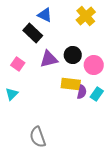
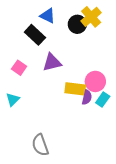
black circle: (73, 55) -> (77, 24), moved
pink circle: (94, 65) -> (95, 81), moved

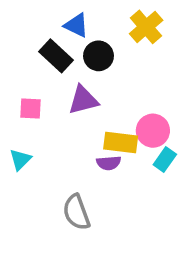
black circle: (77, 24) -> (99, 56), moved
pink square: (19, 68) -> (31, 109), turned -32
purple semicircle: (87, 97) -> (109, 163), moved, turned 72
gray semicircle: (40, 145) -> (76, 212), moved

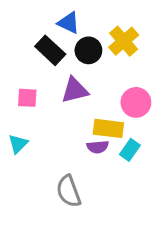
yellow cross: (146, 27) -> (124, 41), moved
pink circle: (153, 131) -> (136, 102), moved
cyan rectangle: (165, 160) -> (130, 150), moved

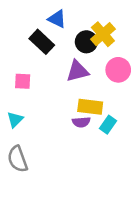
black circle: (88, 50) -> (86, 42), moved
purple triangle: (75, 90) -> (77, 71), moved
pink circle: (136, 102) -> (118, 70), moved
gray semicircle: (69, 191) -> (18, 159), moved

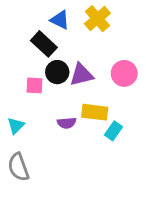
yellow cross: (103, 34) -> (97, 19), moved
black circle: (86, 42) -> (57, 72), moved
pink square: (23, 81) -> (35, 85), moved
purple semicircle: (81, 122) -> (67, 123), moved

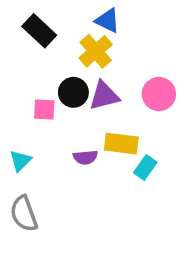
yellow cross: (97, 19) -> (96, 51), moved
blue triangle: (60, 20) -> (108, 21), moved
black rectangle: (44, 44) -> (39, 31), moved

